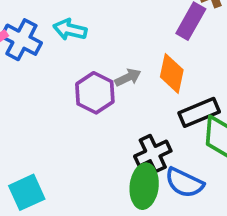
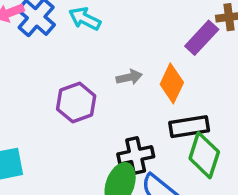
purple hexagon: (95, 93) -> (76, 103), moved

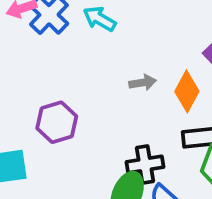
purple hexagon: (76, 103) -> (57, 122), moved

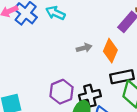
purple hexagon: (57, 122) -> (62, 92), moved

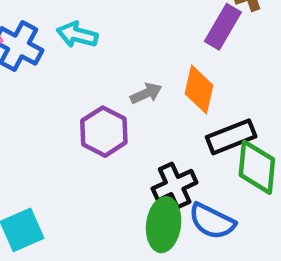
purple hexagon: (62, 92) -> (104, 132), moved

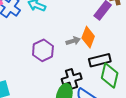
gray arrow: (146, 93) -> (73, 41), moved

